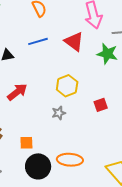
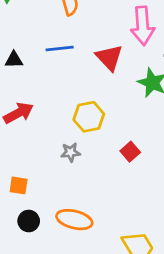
red square: (101, 105) -> (130, 152), turned -32
black circle: (38, 166) -> (29, 221), size x0.6

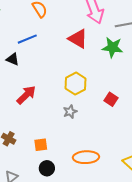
blue line: (60, 48) -> (27, 39), moved
black triangle: (14, 60) -> (13, 59), turned 40
black circle: (29, 221) -> (47, 168), moved

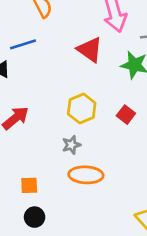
red square: (111, 99) -> (126, 115), moved
orange ellipse: (86, 157) -> (86, 175), moved

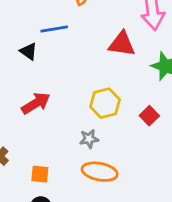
red triangle: (90, 50) -> (122, 44), turned -36

